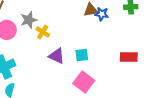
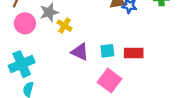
red rectangle: (129, 57) -> (134, 53), moved

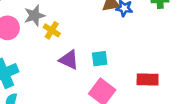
red rectangle: (134, 53) -> (148, 79), moved

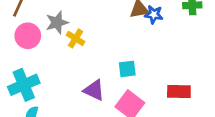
purple triangle: (69, 60) -> (94, 90), moved

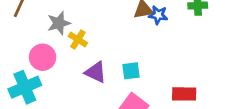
pink circle: (28, 36) -> (43, 57), moved
purple triangle: (94, 90) -> (96, 72), moved

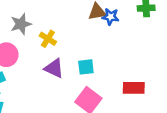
yellow cross: (78, 40) -> (48, 39), moved

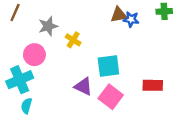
cyan square: (86, 67) -> (108, 66), size x1.5
purple triangle: (54, 68) -> (83, 86), moved

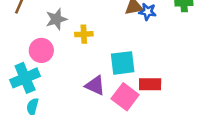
yellow cross: (73, 40) -> (84, 34), turned -35
red rectangle: (153, 85) -> (150, 84), moved

